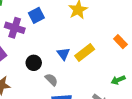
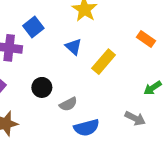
blue triangle: (63, 54) -> (73, 47), moved
gray semicircle: (51, 80) -> (68, 104), turned 120

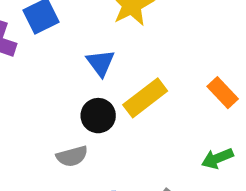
orange rectangle: (146, 39) -> (223, 93), moved
black circle: (42, 87) -> (98, 116), moved

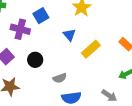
black circle: (98, 116) -> (35, 60), moved

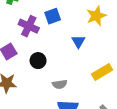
yellow rectangle: (91, 49) -> (102, 72), moved

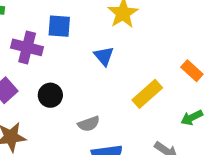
blue square: (53, 16) -> (59, 26), turned 35

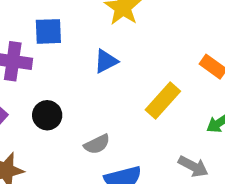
blue triangle: (104, 56) -> (106, 61), turned 50

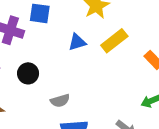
yellow rectangle: (163, 100) -> (114, 41), moved

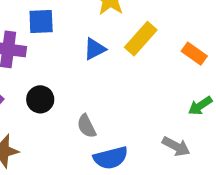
gray semicircle: (60, 101) -> (87, 126), turned 90

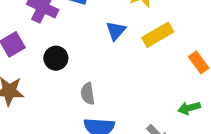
blue triangle: (95, 49) -> (116, 31), turned -40

